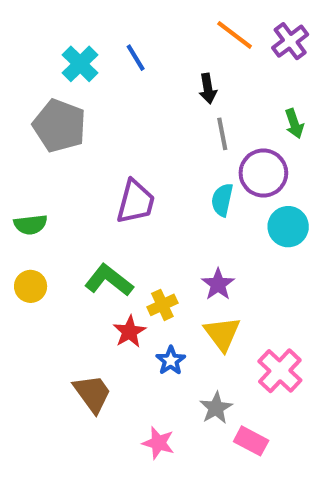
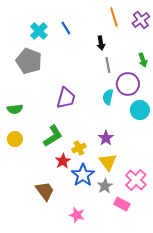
orange line: (235, 35) -> (114, 17), turned 36
green L-shape: (109, 280) -> (53, 136), turned 110
blue star: (171, 361) -> (83, 175), size x1.6
gray star: (216, 408) -> (105, 186), moved
pink rectangle: (251, 441) -> (122, 204), moved

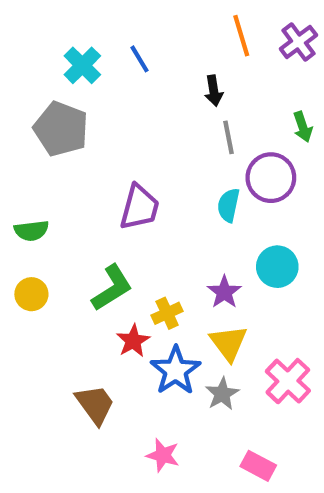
cyan circle: (140, 110) -> (277, 267), moved
pink rectangle: (122, 204) -> (258, 466), moved

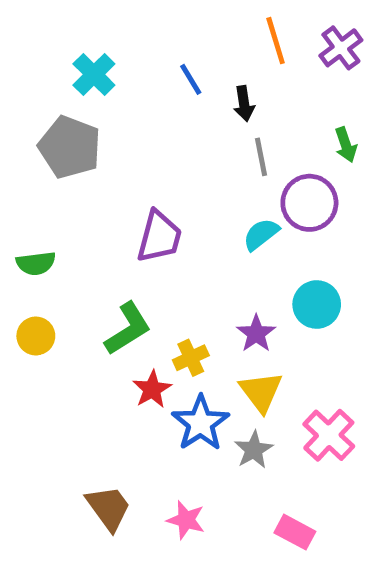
blue line: (140, 59) -> (191, 79), moved
cyan semicircle: (229, 205) -> (261, 234), turned 40
brown trapezoid: (95, 404) -> (108, 508), moved

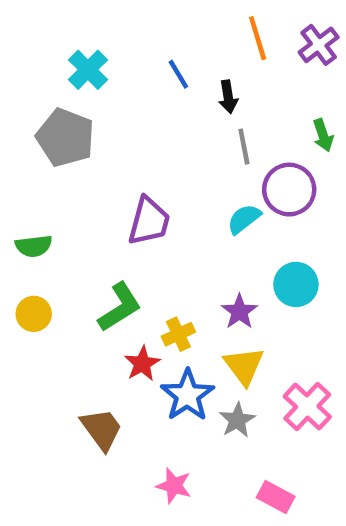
brown trapezoid: (108, 508) -> (102, 429), moved

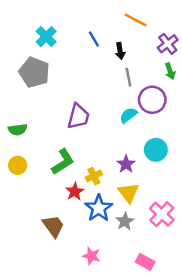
orange line: (258, 38) -> (136, 20), turned -45
purple cross: (319, 45) -> (168, 44), moved

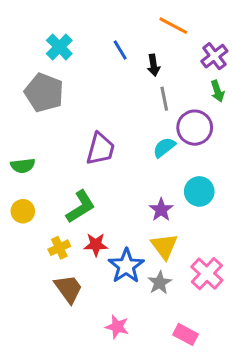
yellow cross: (94, 176) -> (59, 248), moved
red star: (75, 192) -> (96, 245), turned 30

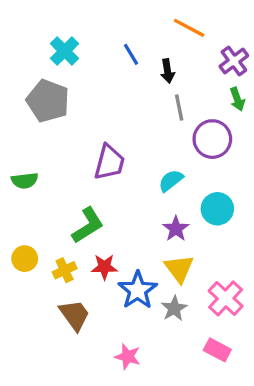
cyan semicircle: (164, 147) -> (171, 181), moved
yellow circle: (23, 211) -> (25, 259), moved
pink rectangle: (186, 334) -> (217, 350), moved

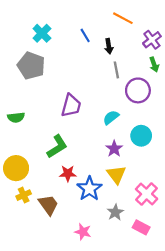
yellow circle: (25, 259) -> (16, 168), size x1.5
yellow cross: (65, 270) -> (24, 195), moved
gray star: (174, 308) -> (115, 212), moved

